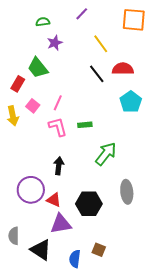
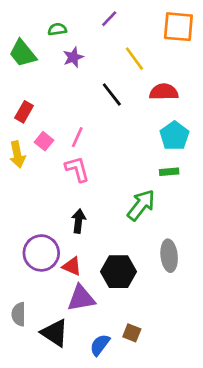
green trapezoid: (38, 68) -> (23, 53), moved
black line: (97, 74) -> (112, 95), moved
green rectangle: (85, 125) -> (169, 172), moved
blue semicircle: (75, 259) -> (100, 345), turned 30

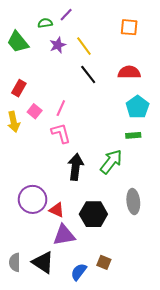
purple line: (109, 19) -> (66, 15), moved
orange square: (178, 27) -> (129, 27), moved, size x0.7
yellow line: (134, 59) -> (84, 46), moved
black arrow: (79, 221) -> (76, 167), moved, size x1.4
gray semicircle: (19, 314) -> (15, 262), moved

